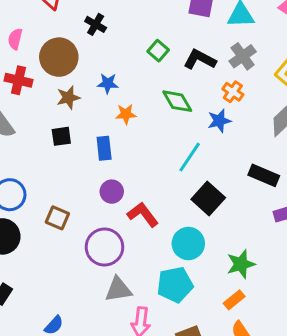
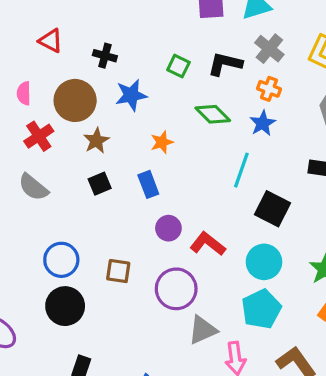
red cross: (18, 80) -> (39, 136), turned -32
blue star: (108, 83) -> (131, 95), moved, size x1.4

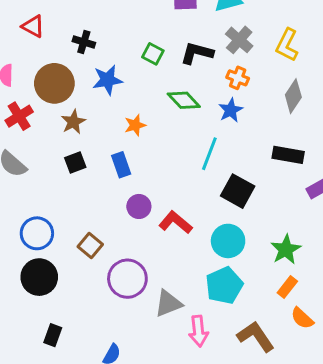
brown square: (118, 271) -> (90, 246), turned 30
purple circle: (176, 289) -> (127, 279), moved

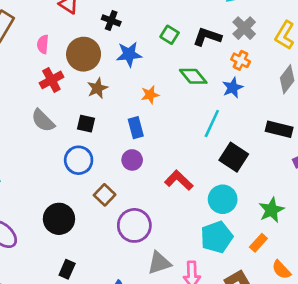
black square: (75, 163) -> (86, 124), moved, turned 30
purple circle: (139, 206) -> (132, 160), moved
blue circle: (37, 233) -> (79, 160), moved
orange rectangle: (287, 287) -> (258, 243), moved
gray triangle: (168, 303) -> (159, 263), moved

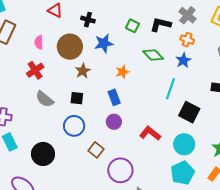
red cross: (51, 80) -> (35, 70), moved
black circle: (59, 219) -> (43, 154), moved

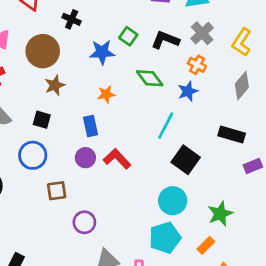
blue star: (104, 43) -> (102, 52), moved
red L-shape: (150, 133) -> (117, 159), moved
brown square: (96, 150) -> (57, 191), turned 35
purple circle: (120, 170) -> (84, 222), size x0.7

